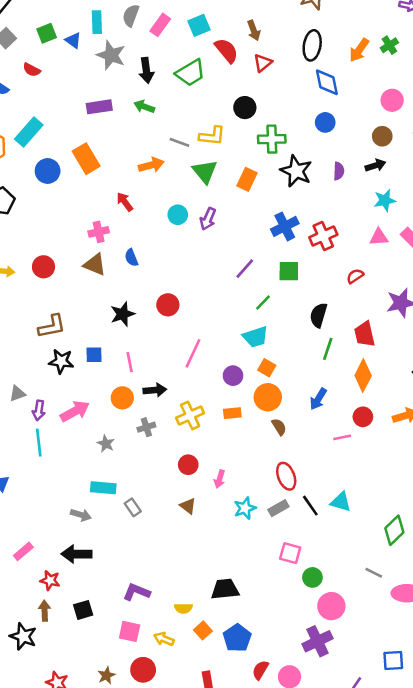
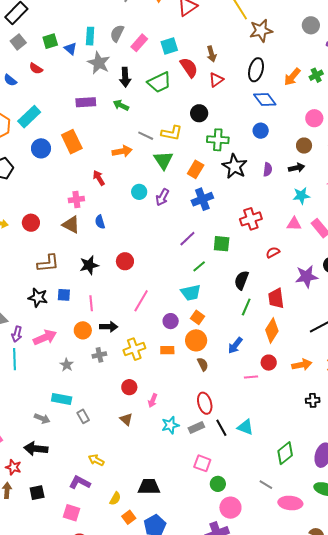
blue diamond: (327, 82) -> (265, 100), turned -30
blue cross: (285, 226) -> (202, 199), moved
brown L-shape: (52, 326) -> (48, 263), moved
yellow semicircle: (183, 608) -> (115, 499), turned -64
yellow arrow: (164, 639) -> (96, 460), moved

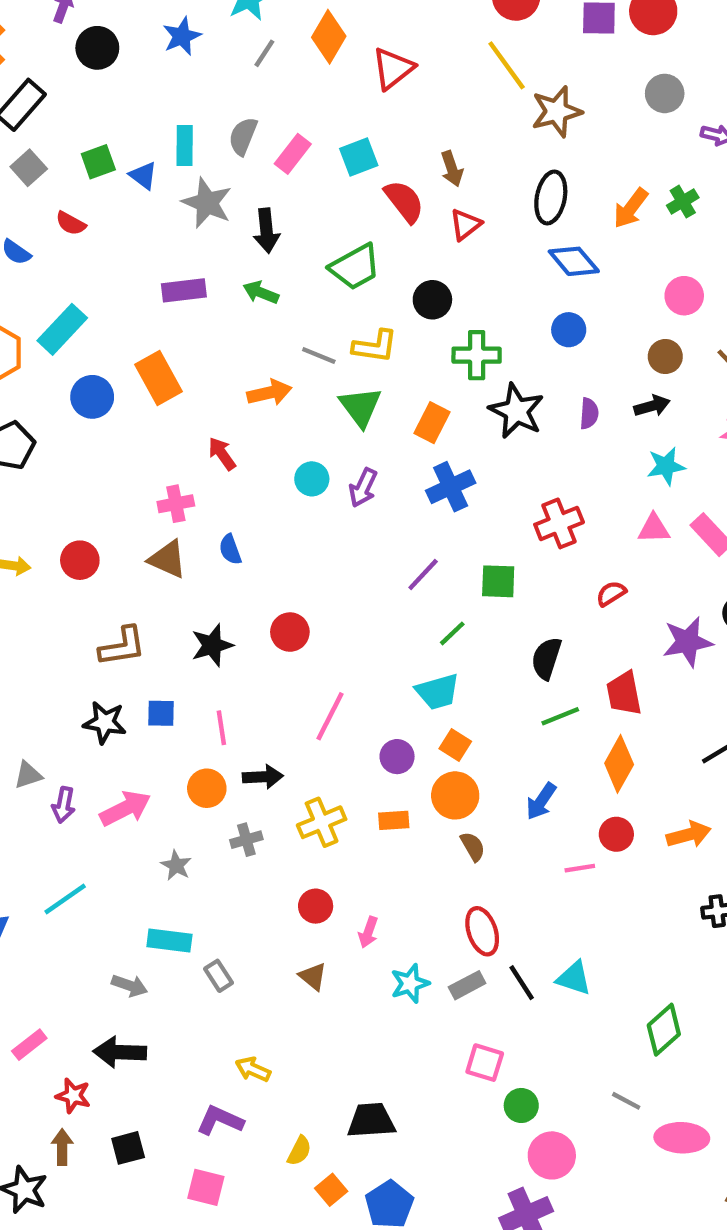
green trapezoid: (159, 82) -> (355, 267), moved
green line: (246, 307) -> (560, 716), turned 48
cyan line: (15, 359) -> (65, 899), moved, turned 60

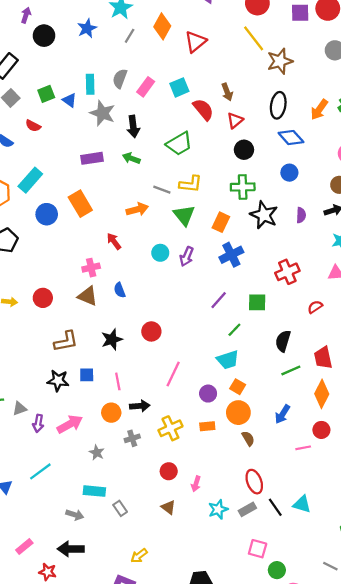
black circle: (432, 300) -> (244, 150), moved
yellow arrow: (253, 1069) -> (139, 556), turned -60

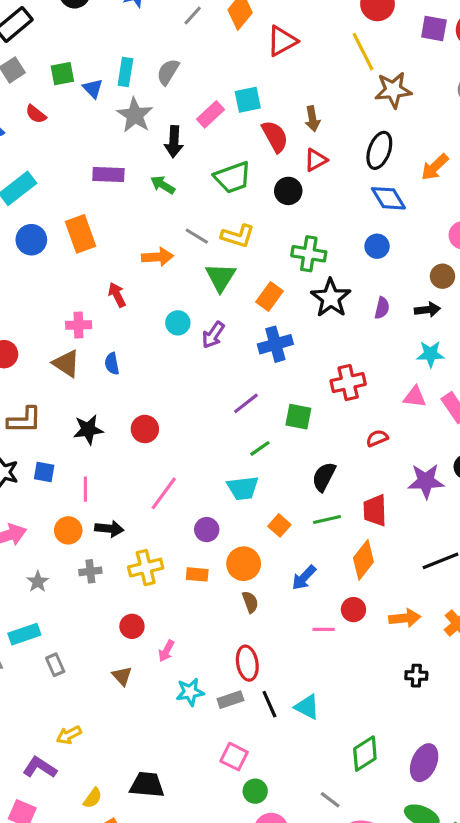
pink rectangle: (146, 87) -> (210, 114), moved
black circle: (244, 150) -> (288, 191), moved
orange square: (238, 387) -> (279, 525), moved
cyan rectangle: (94, 491) -> (24, 634), turned -35

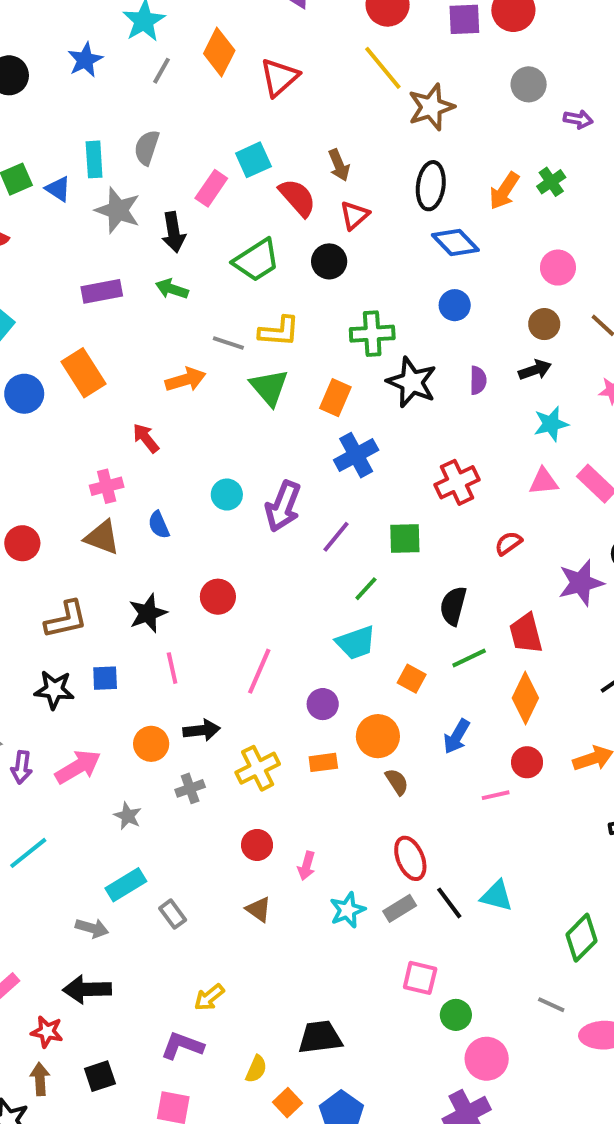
cyan circle: (178, 323) -> (227, 495), moved
purple arrow: (213, 335) -> (283, 506), moved, size x1.4
pink line: (85, 489) -> (172, 668), moved

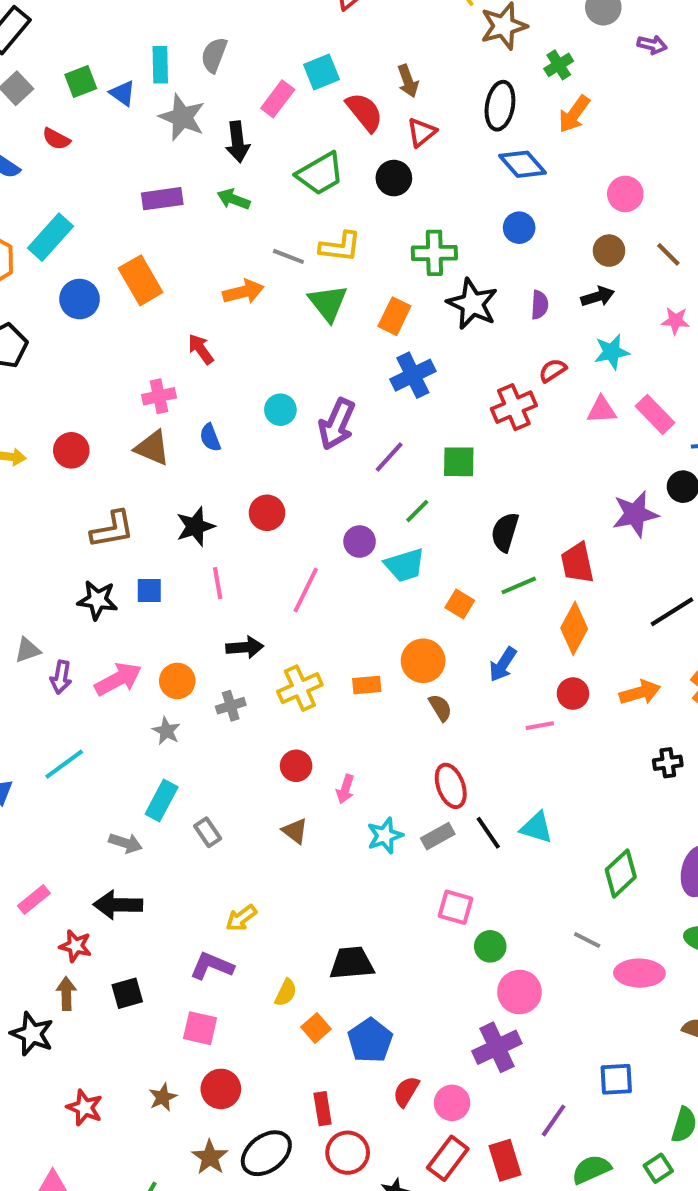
green cross: (551, 182) -> (559, 65), moved
red semicircle: (508, 543) -> (553, 370), moved
purple circle: (323, 704) -> (360, 542), moved
orange circle: (151, 744) -> (177, 681), moved
cyan rectangle: (126, 885) -> (162, 801), turned -33

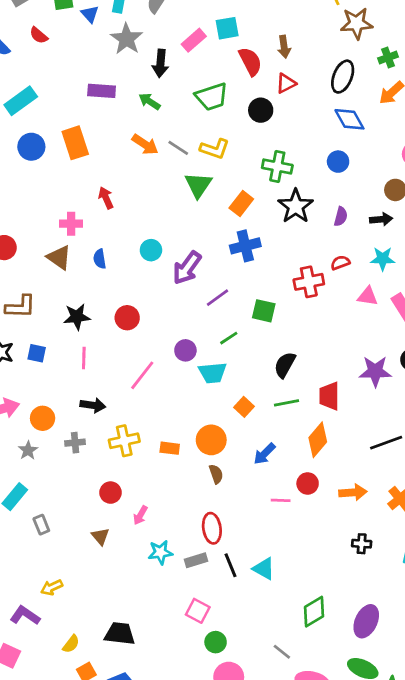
orange arrow: (243, 292) -> (145, 144), moved, turned 36

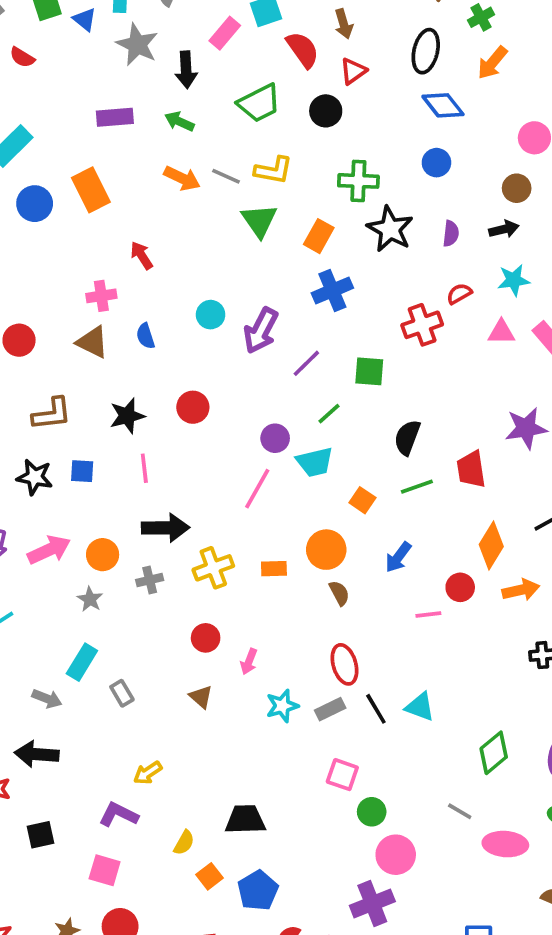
pink line: (142, 375) -> (257, 489), moved
black arrow: (93, 405) -> (166, 528), size x1.4
orange diamond: (318, 440) -> (491, 545), moved

